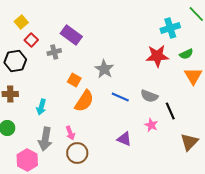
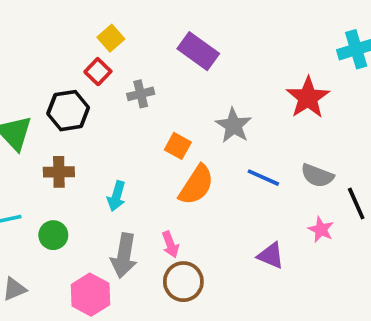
yellow square: (21, 22) -> (111, 38), moved
purple rectangle: (71, 35) -> (198, 51), moved
red star: (157, 56) -> (308, 98), moved, turned -30

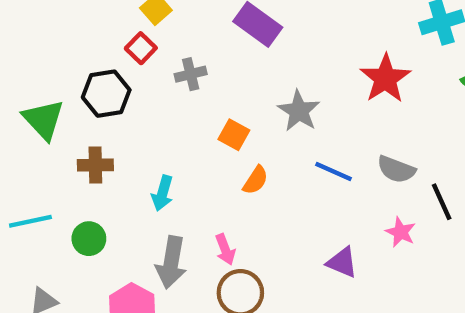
orange semicircle: (196, 185) -> (256, 180), size x0.6

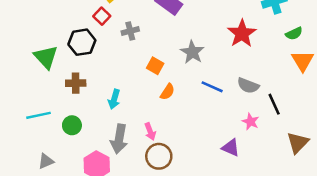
purple triangle: (342, 262) -> (231, 148), moved

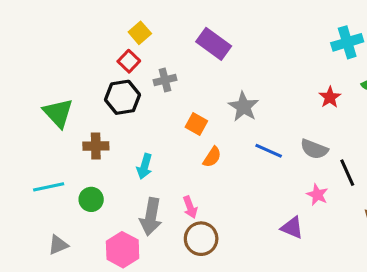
red star: (242, 33) -> (330, 97), moved, size x0.6
black hexagon: (82, 42) -> (123, 97), moved

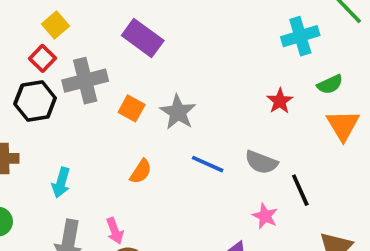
gray cross: (165, 80) -> (85, 81), size x1.6
orange square: (196, 124) -> (132, 108), moved

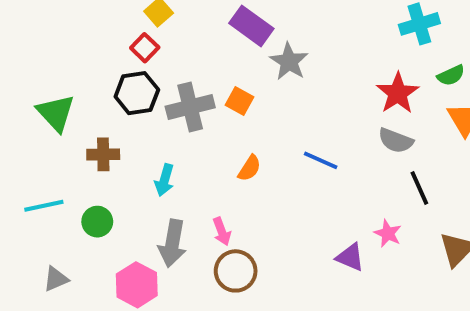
gray cross: (85, 81) -> (190, 107), moved
red star: (280, 101) -> (398, 93), size x1.5
gray star: (178, 112) -> (289, 62), moved
gray semicircle: (261, 162) -> (396, 141), moved
pink star: (265, 216) -> (388, 233), moved

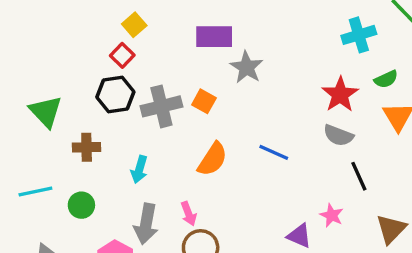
purple rectangle: (251, 26) -> (214, 37), turned -36
orange semicircle: (249, 168) -> (212, 159), size x1.5

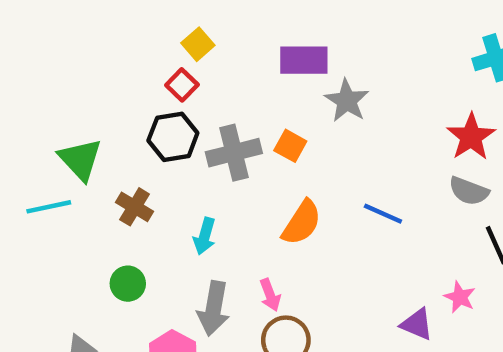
brown cross: (87, 147) -> (135, 207), turned 32
cyan line: (35, 192) -> (49, 207), moved

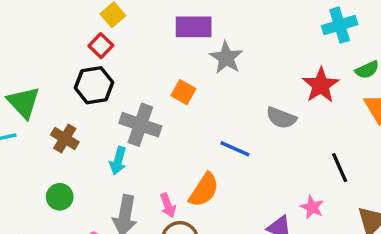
gray cross: (234, 153) -> (140, 125), moved, turned 33
gray semicircle: (469, 191) -> (281, 118), moved
blue line: (383, 214) -> (235, 149), moved
orange semicircle: (302, 223) -> (204, 190), moved

